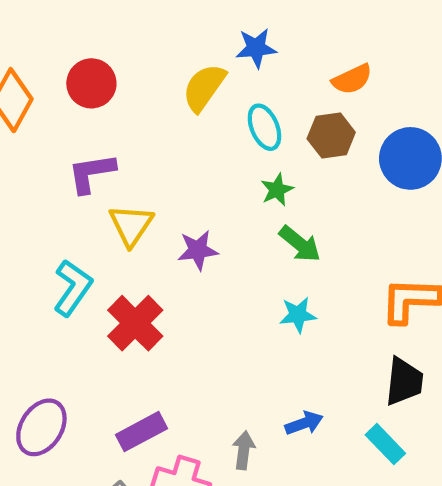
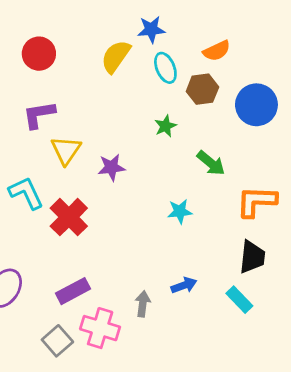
cyan ellipse: (264, 127) -> (165, 68), moved
green arrow: (300, 244) -> (211, 163), moved
cyan L-shape: (73, 288) -> (26, 193), turned -60

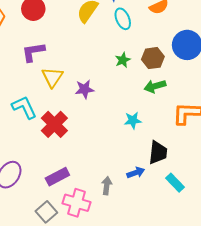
brown hexagon: (202, 89) -> (153, 58), moved
green arrow: (211, 163) -> (155, 86), turned 125
black trapezoid: (252, 257) -> (158, 153), moved

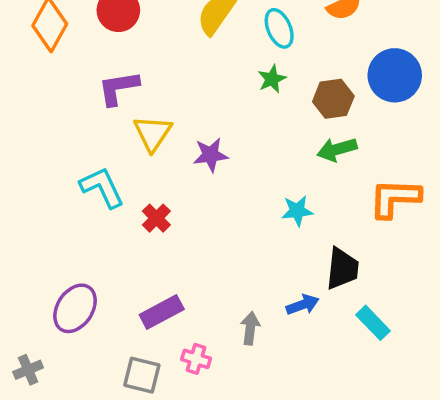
green star: (123, 60) -> (272, 79), moved
red cross: (54, 124) -> (156, 218), size x0.6
pink cross: (76, 203) -> (196, 359), size x0.6
gray square: (46, 212) -> (142, 375), turned -35

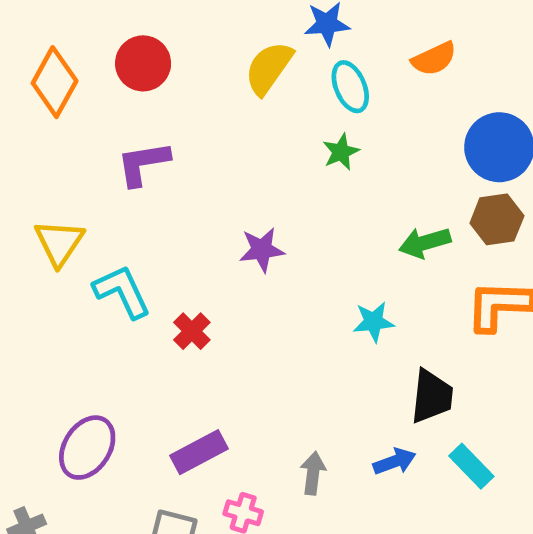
brown hexagon: (333, 99) -> (497, 219), moved
yellow triangle: (153, 133) -> (59, 243), moved
blue arrow: (303, 305) -> (394, 462), moved

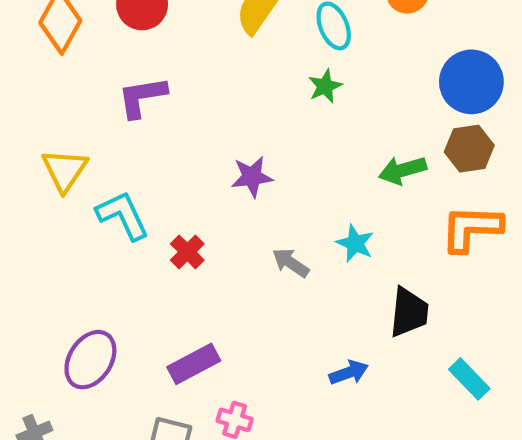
cyan star: (374, 322) -> (355, 243), turned 30
blue arrow: (394, 462) -> (349, 373), moved
cyan rectangle: (471, 466) -> (469, 379), moved
gray arrow: (313, 473) -> (291, 263), moved, turned -63

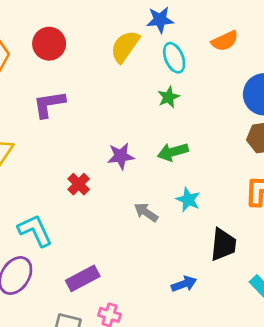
green arrow: (403, 170) -> (173, 152), moved
cyan L-shape: (123, 215) -> (35, 231), moved
red cross: (187, 252) -> (79, 184), moved

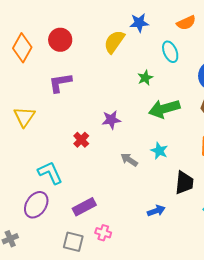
orange semicircle: (225, 41) -> (186, 23), moved
cyan ellipse: (174, 58) -> (170, 52), moved
green arrow: (173, 152) -> (164, 109), moved, size x1.4

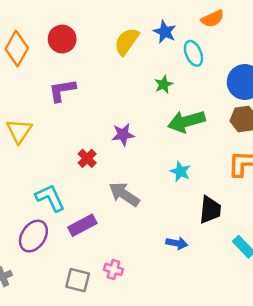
blue star: (139, 23) -> (165, 32), moved, turned 30
gray arrow: (129, 160) -> (124, 194), moved, size x1.5
purple rectangle: (84, 207) -> (82, 225), moved
blue arrow: (156, 211) -> (177, 243), turned 30

